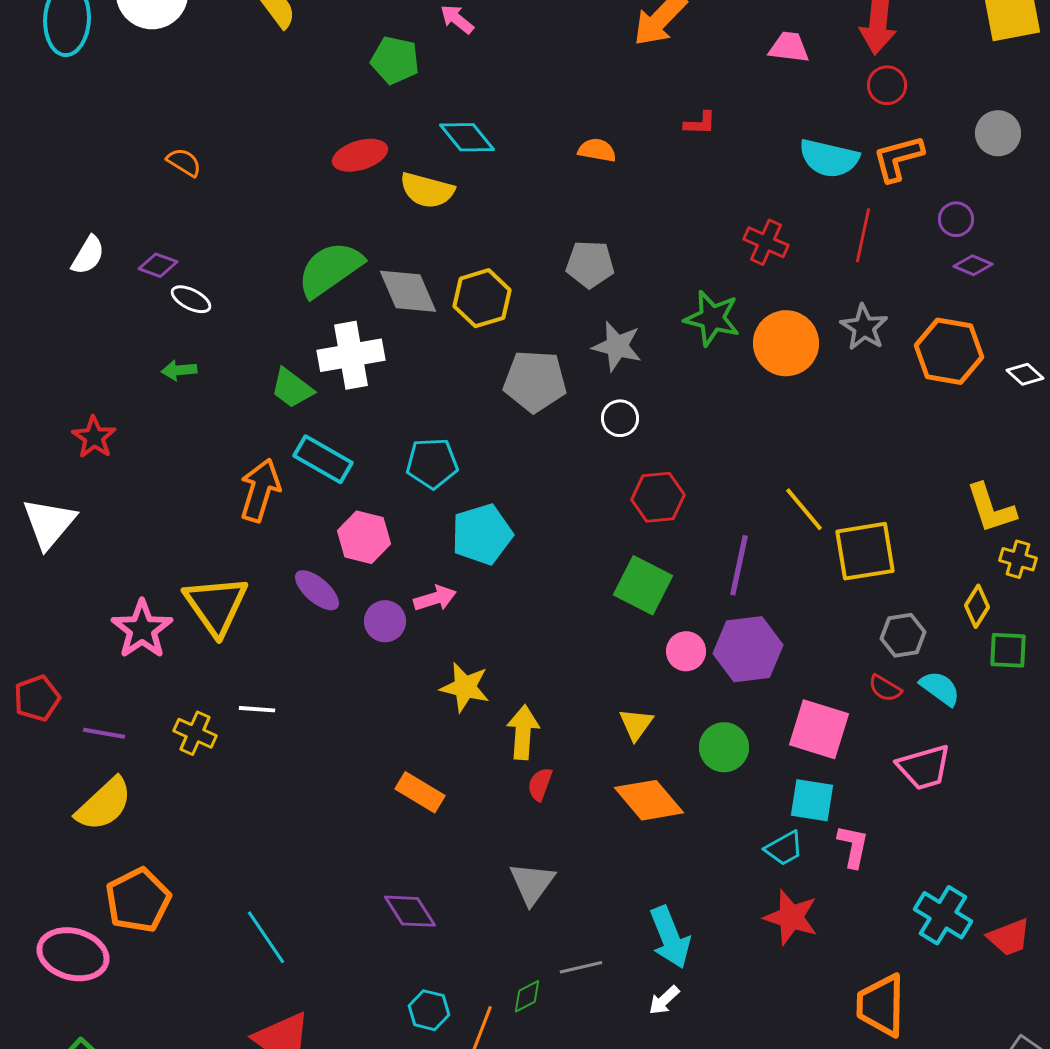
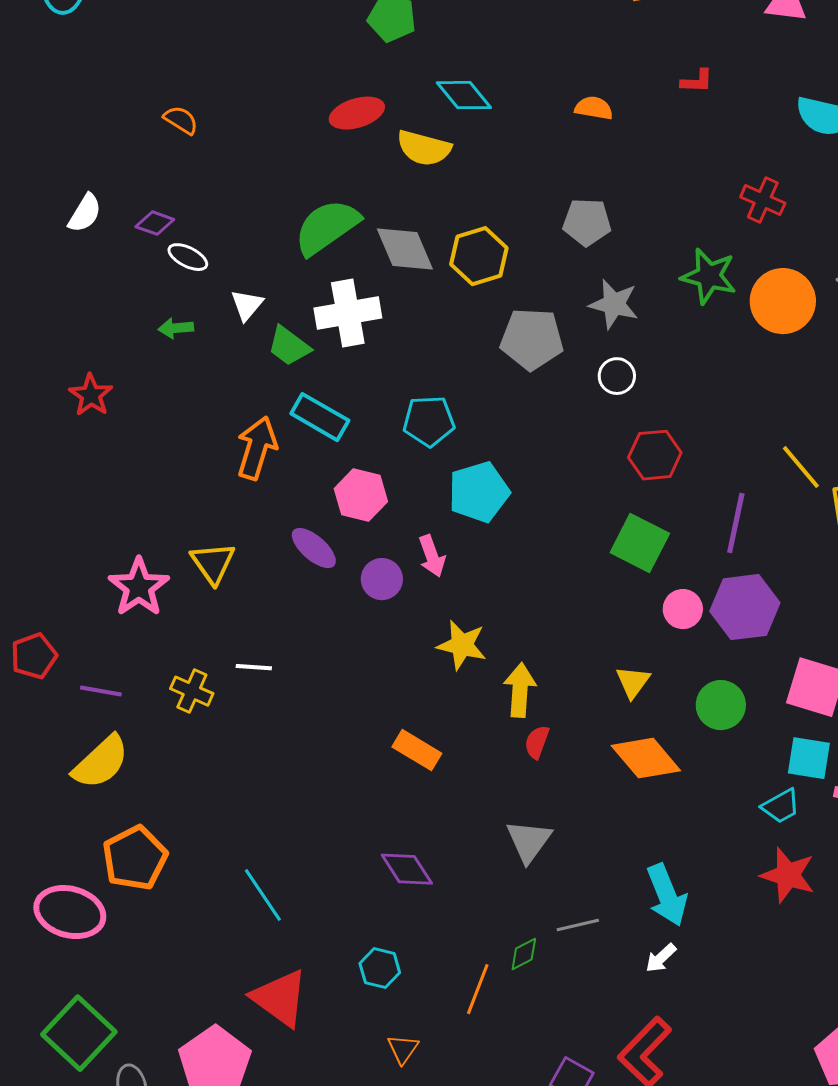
white triangle: (49, 523) -> (247, 305), moved, size x0.6
pink arrow: (435, 598) -> (432, 556), turned 87
yellow triangle: (216, 605) -> (213, 563), size x0.7
cyan hexagon: (429, 1010) -> (380, 968), moved

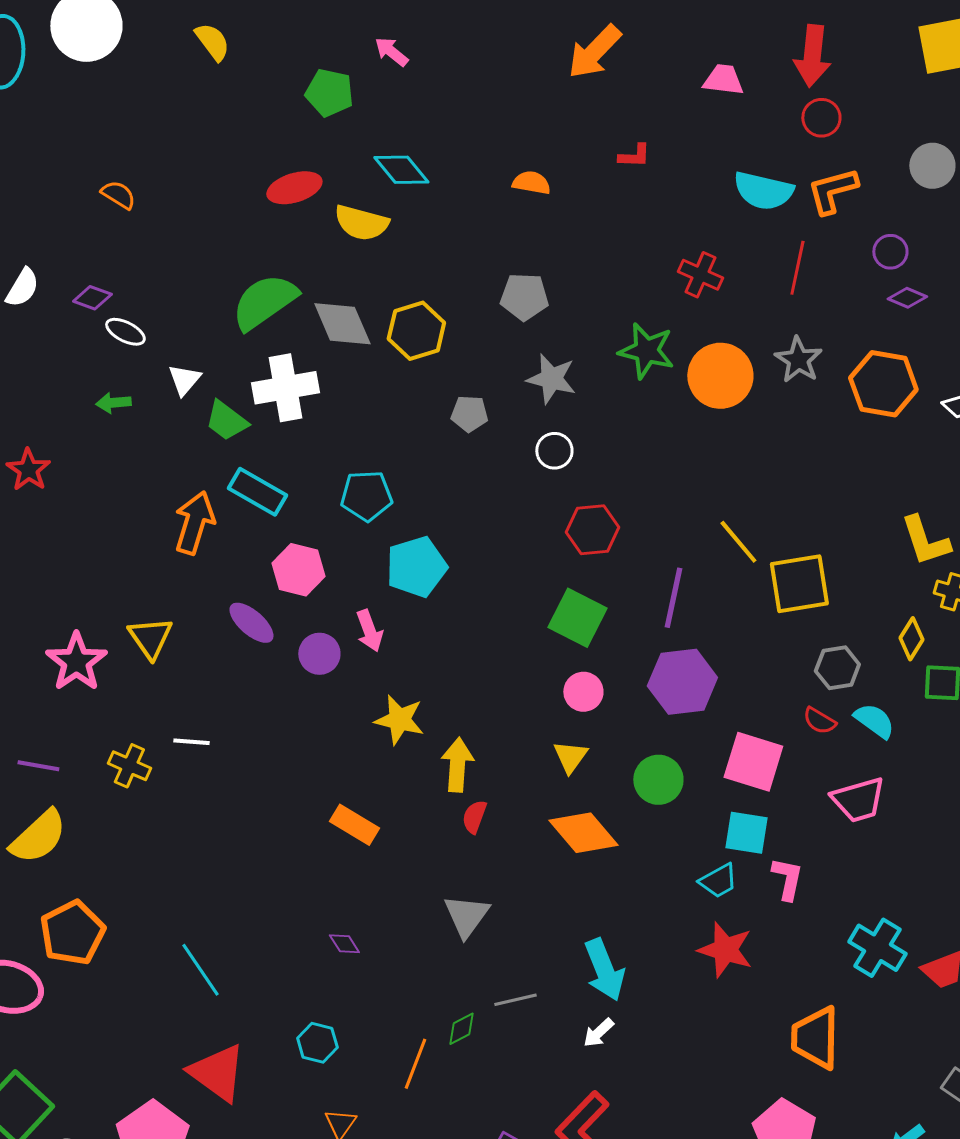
gray pentagon: (532, 339) -> (469, 414), size x0.6
pink circle: (683, 609) -> (583, 692), moved
purple diamond: (407, 869) -> (344, 944), size x0.6

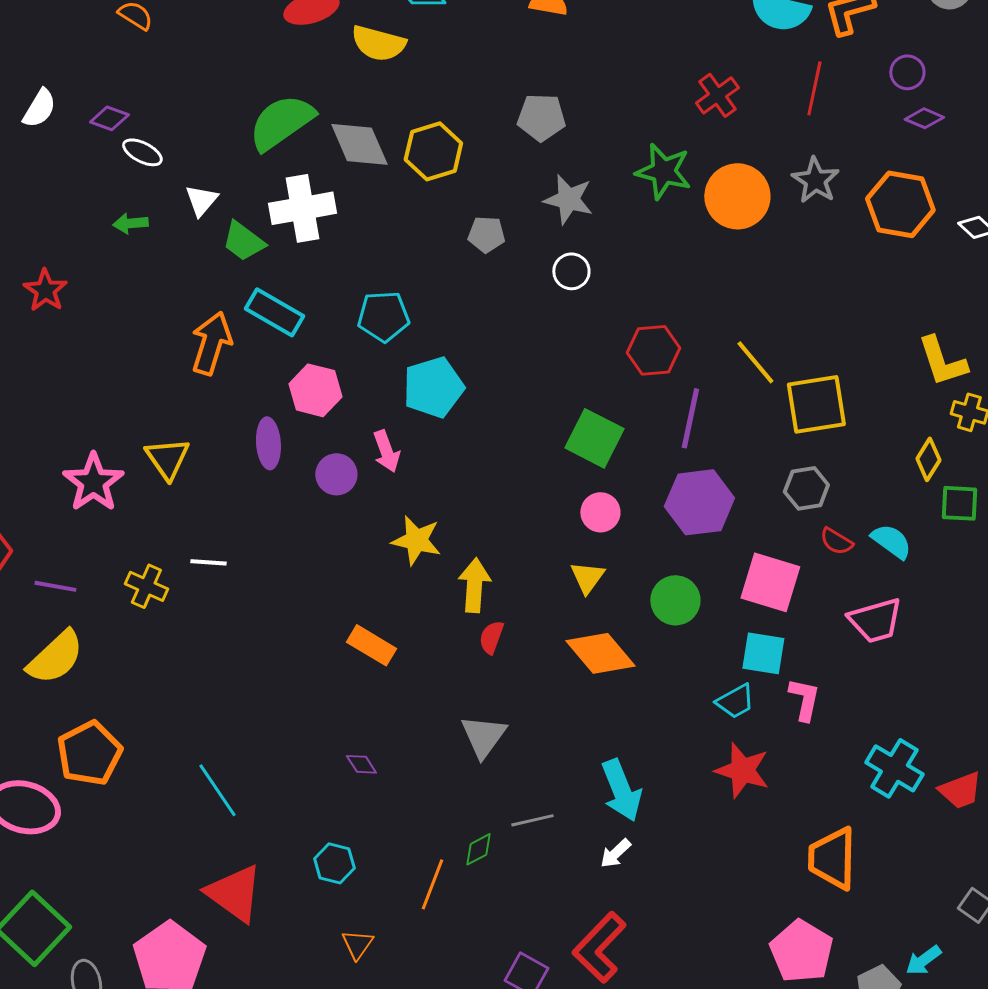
red cross: (700, 275) -> (717, 95), turned 30
red hexagon: (592, 530) -> (653, 350), moved
purple ellipse: (251, 623) -> (268, 443), turned 45
gray hexagon: (837, 668) -> (806, 488), moved

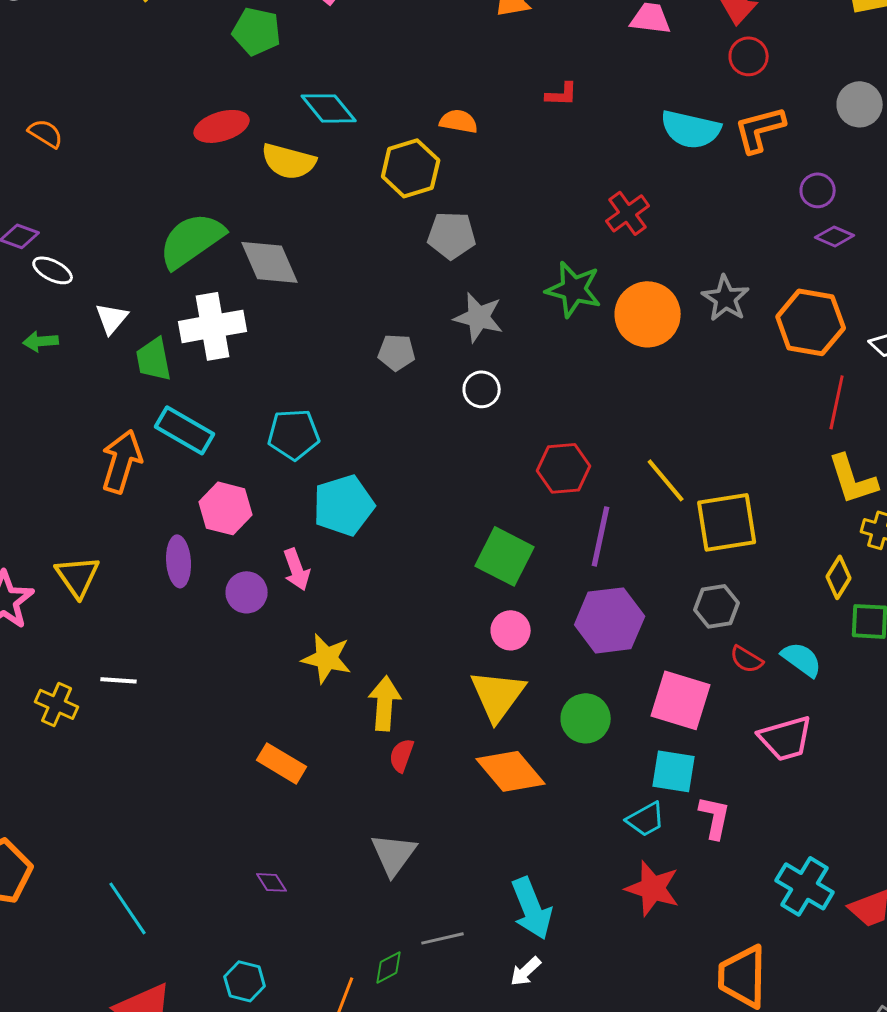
red line: (814, 88) -> (837, 402), moved
yellow hexagon: (433, 151) -> (411, 168), moved
green trapezoid: (243, 241) -> (154, 359), turned 42
yellow triangle: (587, 577) -> (498, 695), size x1.6

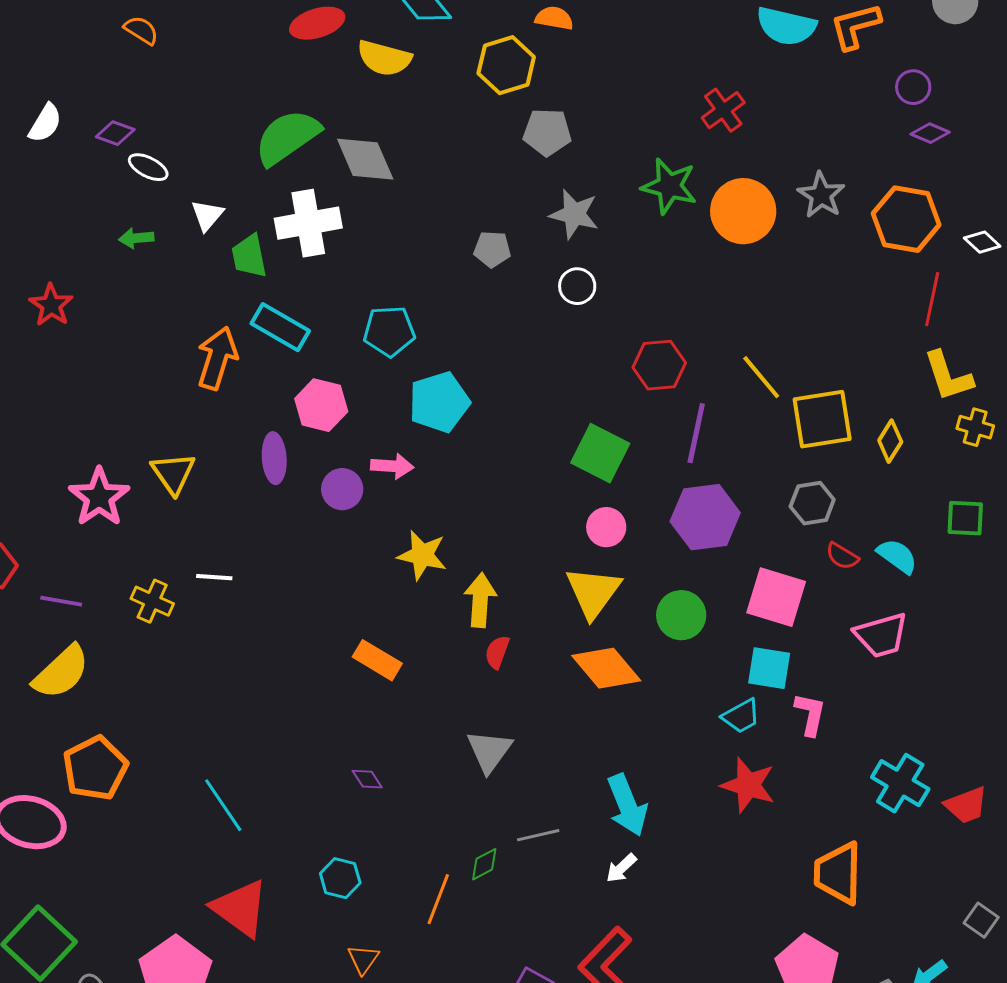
pink arrow: (297, 569) -> (392, 466), turned -66
yellow diamond: (839, 577) -> (890, 441), moved

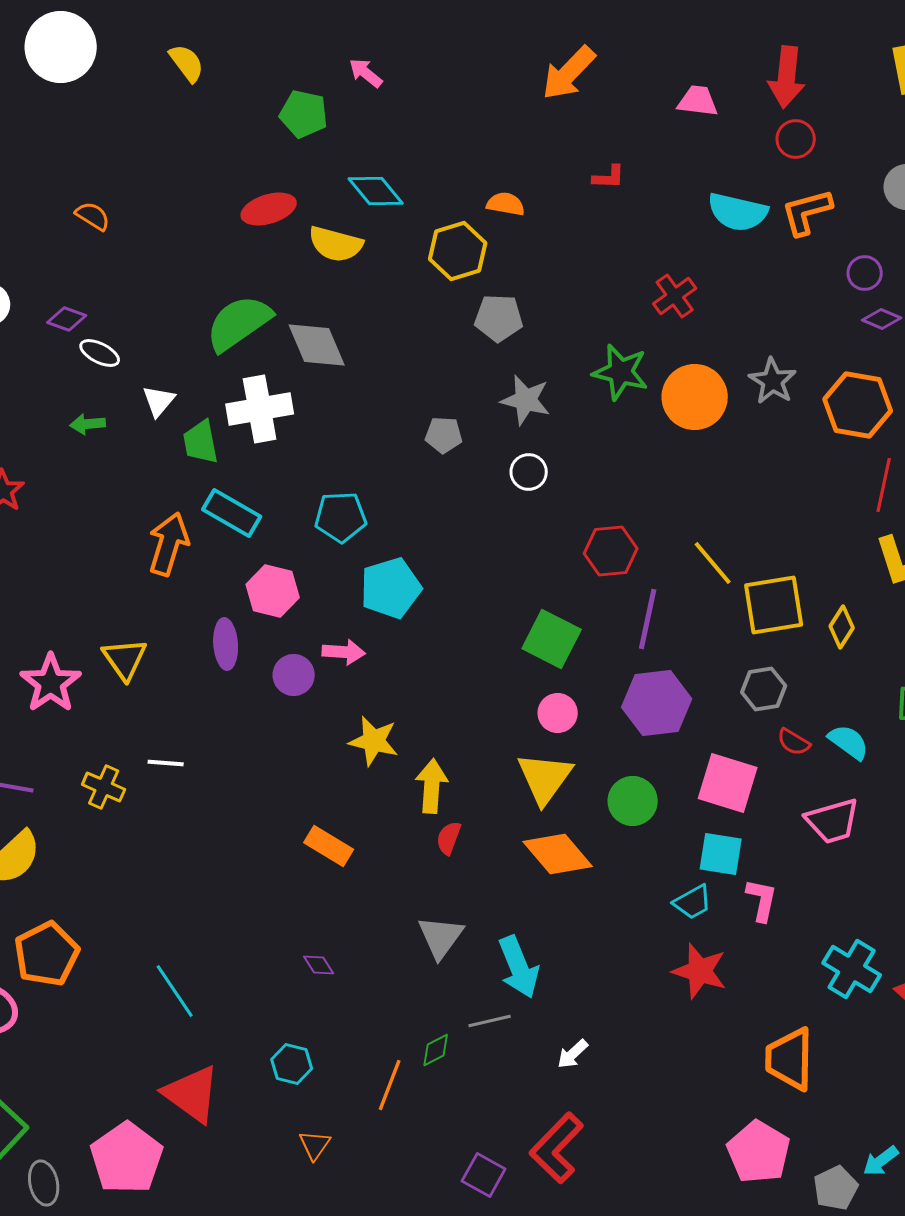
cyan arrow: (627, 805) -> (519, 967), moved

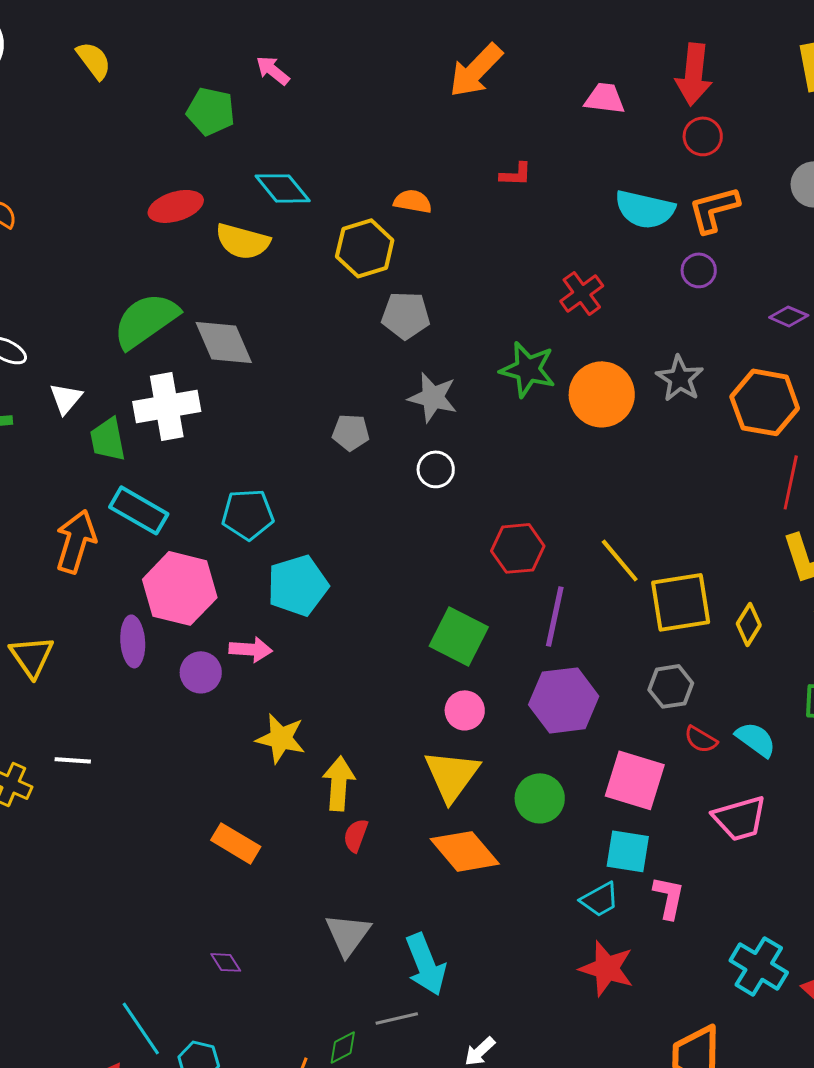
purple circle: (865, 273) -> (699, 270), moved
pink hexagon: (273, 591) -> (180, 588), size x1.4
cyan line: (175, 991) -> (141, 1028), moved

